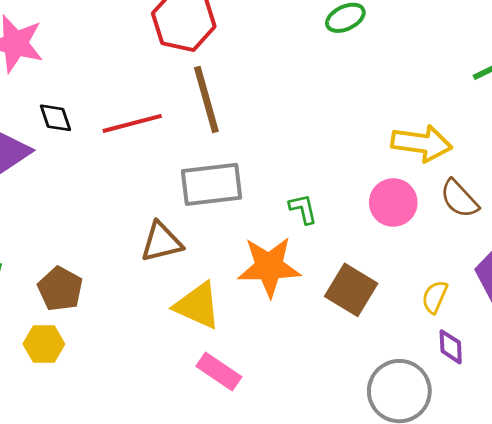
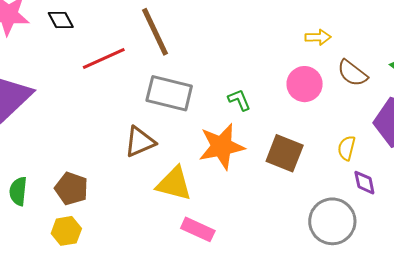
black diamond: (55, 118) -> (61, 20), moved
yellow arrow: (422, 143) -> (318, 37), size x0.6
gray rectangle: (211, 184) -> (169, 93), turned 30

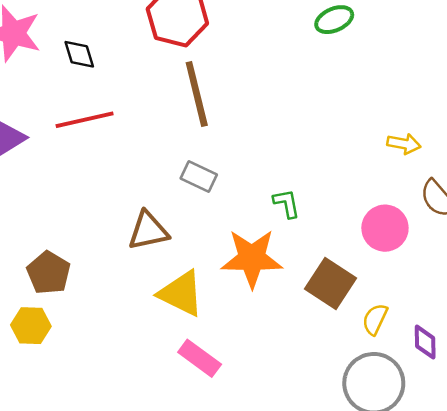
red line: (104, 59) -> (85, 120), moved
pink circle: (305, 84) -> (385, 228), moved
gray rectangle: (169, 93) -> (199, 177), size x0.6
yellow semicircle: (347, 148) -> (375, 319), moved

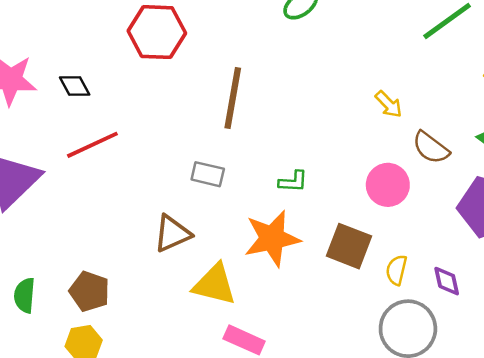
brown line: (197, 94) -> (233, 98), moved, turned 36
yellow arrow: (404, 144) -> (389, 104), turned 48
green L-shape: (287, 203) -> (293, 182), turned 116

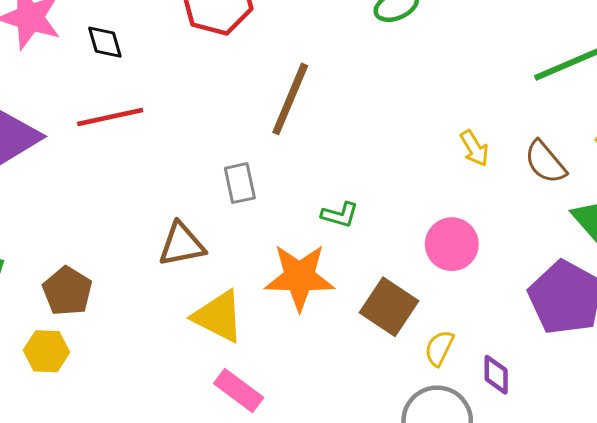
brown semicircle: (431, 148) -> (545, 162), moved
gray rectangle: (208, 174) -> (240, 183), turned 52

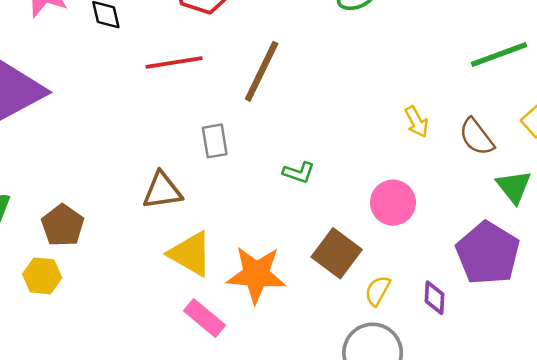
red line: (110, 117) -> (174, 62), moved
orange star: (299, 277) -> (256, 275), moved
purple diamond: (496, 375) -> (435, 298), moved

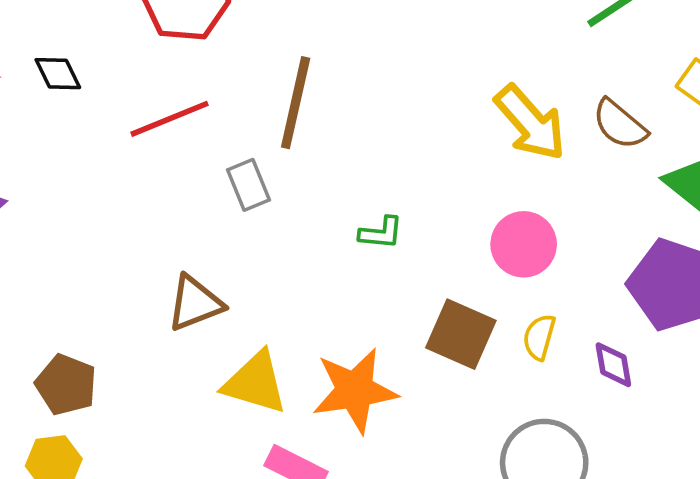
yellow arrow: (417, 122) -> (530, 123), size x1.8
gray rectangle: (215, 141) -> (249, 185), moved
yellow semicircle: (378, 291) -> (539, 337), moved

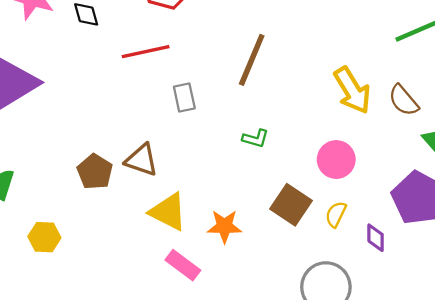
brown line: (296, 103) -> (252, 60), moved
brown triangle: (195, 303) -> (142, 160), turned 30
brown pentagon: (66, 385) -> (95, 172), moved
orange star: (355, 390) -> (224, 226), size x0.7

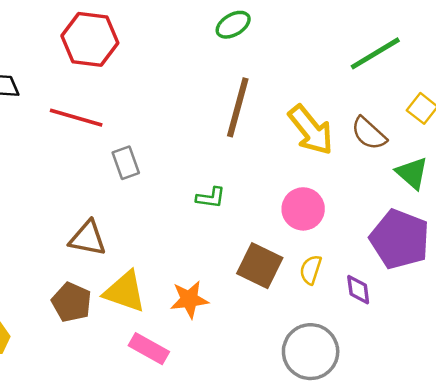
red line: (146, 52) -> (76, 118), turned 36
brown line: (252, 60) -> (238, 107), moved
brown pentagon: (95, 172) -> (71, 302), moved

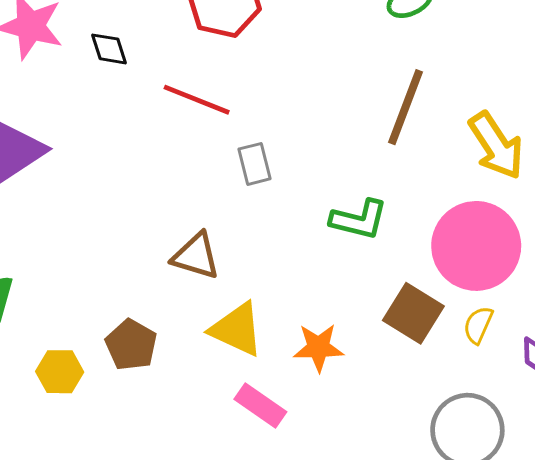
green L-shape: (211, 198) -> (359, 220), size x1.5
pink circle: (303, 209) -> (476, 246), size x1.6
brown pentagon: (71, 302) -> (131, 345), moved

